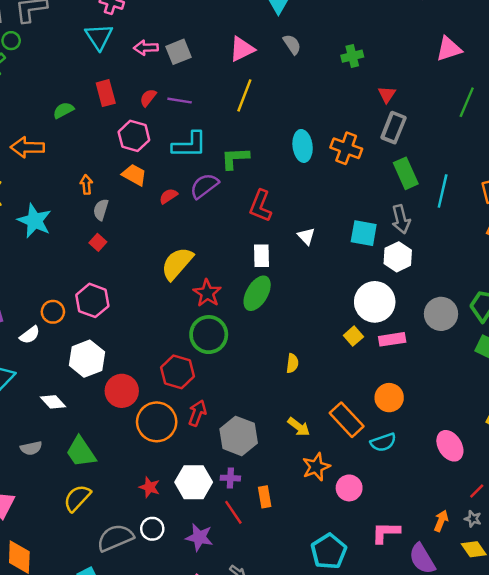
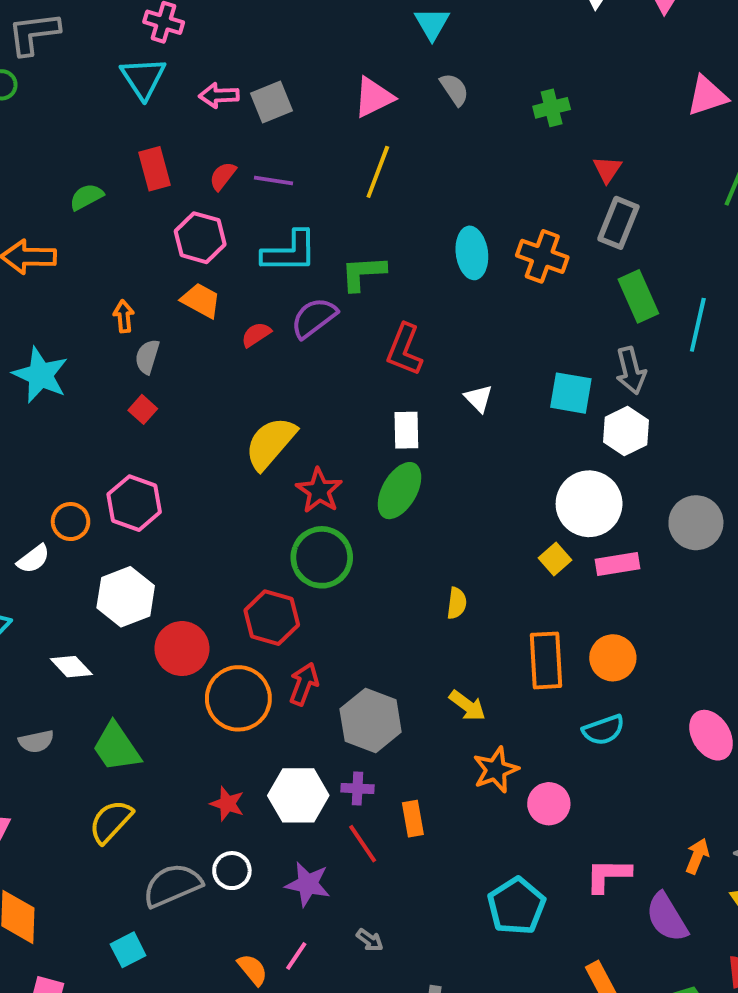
orange rectangle: (347, 420) -> (546, 660), moved, turned 40

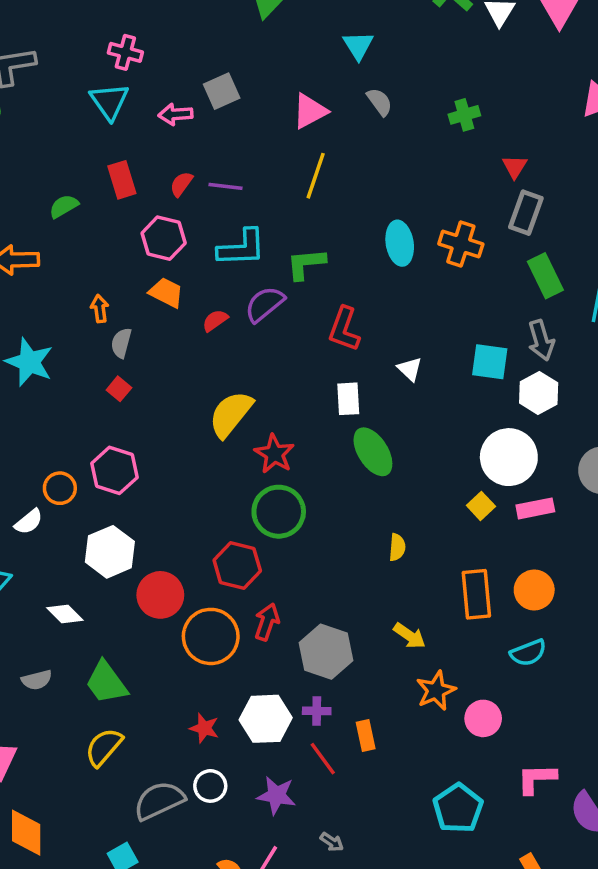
gray square: (271, 102) -> (222, 91), moved
green ellipse: (399, 491) -> (373, 452), moved, turned -60

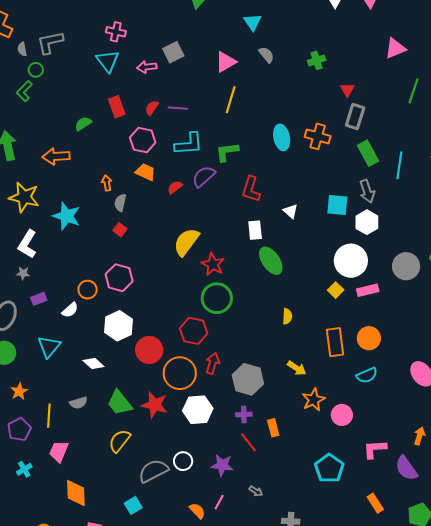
white hexagon: (266, 719) -> (198, 410), moved
red star: (204, 728) -> (155, 405), moved, size x1.5

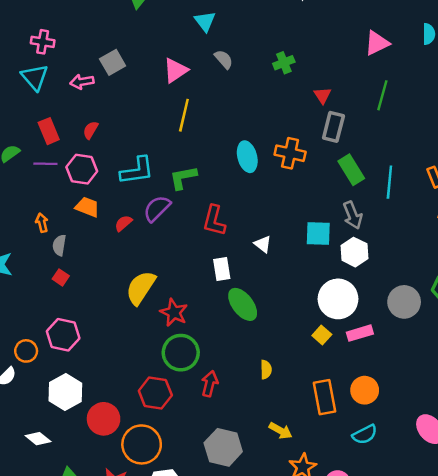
green line: (413, 91) -> (382, 95), moved
purple line: (178, 108) -> (45, 164), moved
red arrow: (213, 363) -> (210, 384), moved

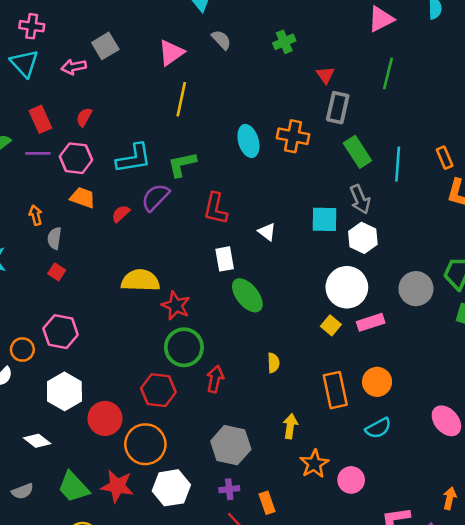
yellow semicircle: (141, 288) -> (140, 280), turned 60
yellow arrow: (281, 431) -> (290, 426), turned -110

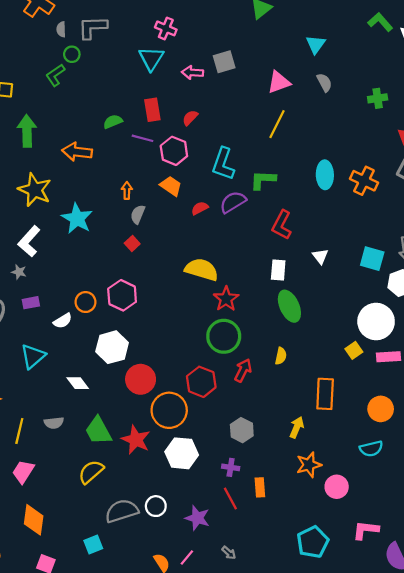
cyan L-shape: (134, 158) -> (223, 164), turned 104
yellow semicircle: (273, 363) -> (281, 356), moved
red hexagon: (158, 390) -> (201, 382), moved
orange rectangle: (335, 390) -> (325, 394), moved
gray hexagon: (231, 445) -> (242, 430), size x0.7

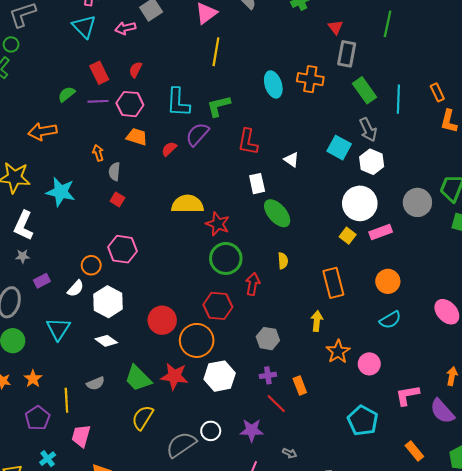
cyan square: (372, 259) -> (339, 148), turned 30
white hexagon: (112, 347) -> (108, 302), moved

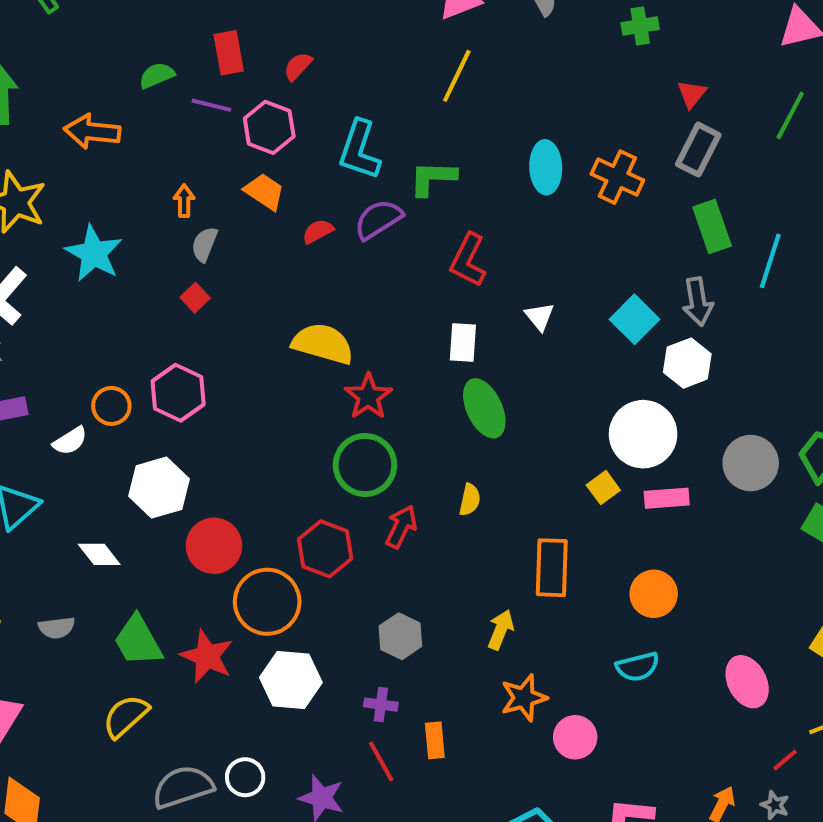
white hexagon: (108, 302) -> (159, 488), moved

